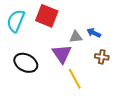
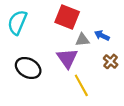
red square: (47, 16) -> (67, 17), moved
brown cross: (102, 57) -> (111, 61), turned 32

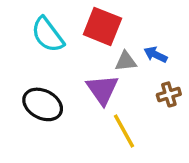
cyan semicircle: (17, 22) -> (48, 35), moved, turned -60
brown cross: (111, 61) -> (169, 94), turned 32

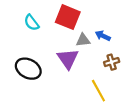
cyan semicircle: (48, 35) -> (32, 23), size x0.7
yellow line: (124, 131) -> (98, 91), moved

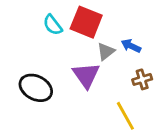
cyan semicircle: (32, 23) -> (53, 25), moved
gray triangle: (83, 40) -> (106, 51), turned -32

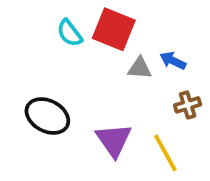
gray triangle: (106, 51) -> (140, 68), turned 42
purple triangle: (86, 75) -> (114, 140), moved

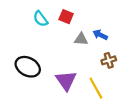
red square: (114, 29) -> (66, 17), size x0.6

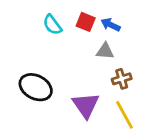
blue arrow: (100, 35) -> (111, 25), moved
brown cross: (109, 60) -> (122, 79), moved

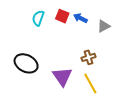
cyan semicircle: (52, 25) -> (38, 18), turned 56
gray triangle: (105, 51) -> (104, 26), moved, turned -32

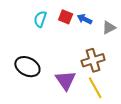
brown cross: (88, 57) -> (93, 60), size x1.5

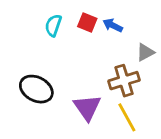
gray triangle: (109, 27) -> (145, 52), moved

